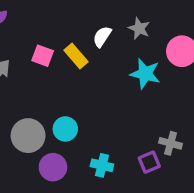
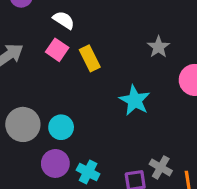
white semicircle: (102, 37) -> (64, 20), moved, turned 75
cyan star: (145, 74) -> (135, 100), moved
purple circle: (53, 167) -> (55, 163), moved

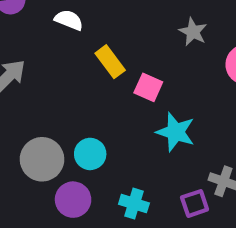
pink square: (57, 50) -> (148, 87), moved
cyan star: (135, 100) -> (176, 132), moved
purple circle: (55, 163) -> (73, 200), moved

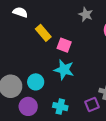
cyan star: (176, 132) -> (64, 70), moved

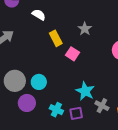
gray star: (86, 14) -> (85, 29), moved
cyan star: (64, 70) -> (85, 91), moved
purple square: (92, 105) -> (76, 113), moved

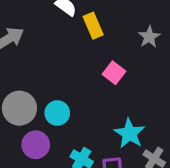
gray star: (85, 29) -> (149, 37), moved
yellow rectangle: (56, 38) -> (93, 26), moved

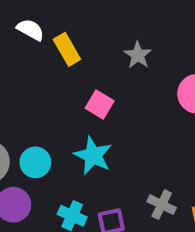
cyan star: (129, 133) -> (93, 155), moved

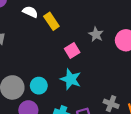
gray star: (138, 55) -> (96, 34), moved
pink square: (100, 104) -> (72, 51), turned 32

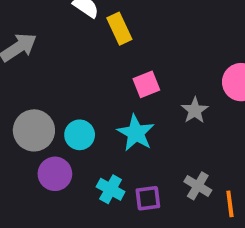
gray star: (96, 34) -> (195, 110), moved

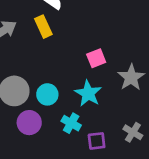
yellow rectangle: (119, 29) -> (43, 27), moved
gray star: (195, 110) -> (131, 77), size x1.4
cyan cross: (111, 189) -> (71, 123), moved

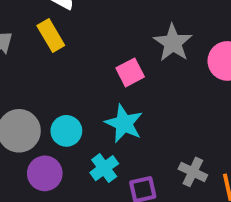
gray star: (131, 77) -> (173, 43), moved
cyan cross: (71, 123) -> (104, 168), turned 30

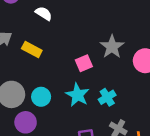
yellow rectangle: (51, 35) -> (32, 49), moved, turned -36
cyan cross: (104, 168) -> (107, 97), moved

